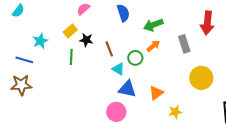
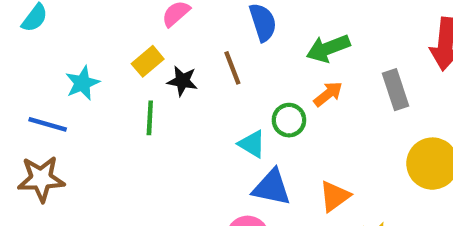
brown line: (109, 49) -> (232, 68), moved

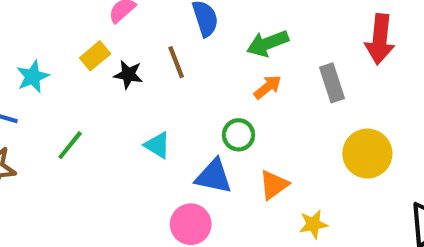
green line: (150, 118) -> (70, 145), moved, turned 36
green circle: (289, 120) -> (238, 135), moved
cyan triangle: (252, 144) -> (157, 145), moved

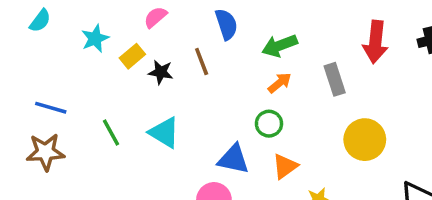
cyan star: (33, 77) -> (95, 38), moved
green circle: (238, 135) -> (269, 124), moved
green line: (70, 145) -> (111, 133), turned -68
cyan triangle: (157, 145) -> (164, 133), moved, size x1.4

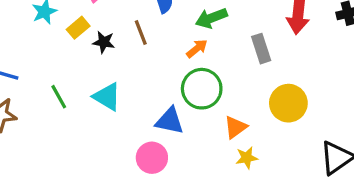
orange arrow: (280, 83) -> (197, 49), moved
green circle: (269, 124) -> (202, 89), size x1.6
orange triangle: (285, 166) -> (235, 127), moved

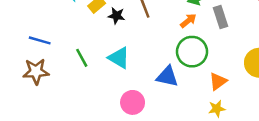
gray rectangle: (261, 49) -> (221, 17), moved
pink circle: (152, 158) -> (133, 102), moved
yellow star: (247, 158) -> (217, 109), moved

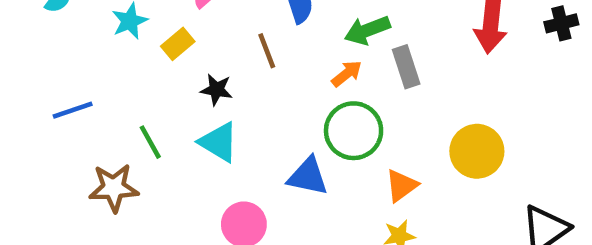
black star: (116, 16) -> (216, 90), moved
blue line: (40, 40) -> (73, 110), turned -35
brown star: (36, 71) -> (114, 188), moved

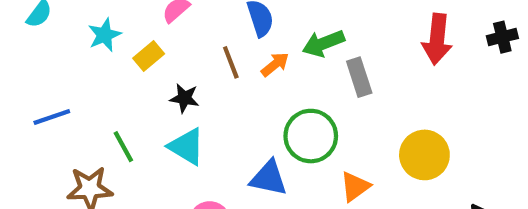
orange arrow: (347, 74) -> (275, 64), moved

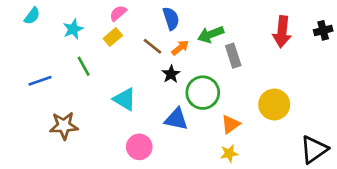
yellow rectangle: (149, 56) -> (113, 37), moved
brown line: (231, 62) -> (152, 46), turned -30
black star: (184, 98) -> (171, 74), moved, turned 30
green line: (123, 147) -> (84, 66), moved

